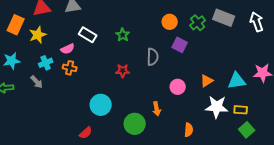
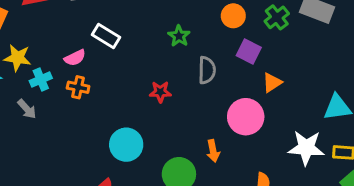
yellow star: (38, 35) -> (18, 58), moved, turned 30
green star: (123, 35) -> (179, 36), moved
orange triangle: (207, 81) -> (272, 83), moved
pink circle: (178, 87) -> (246, 117), size x1.5

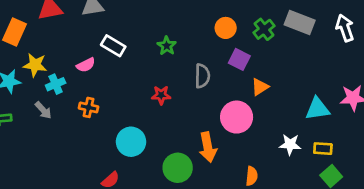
green star: (179, 36) -> (167, 46), moved
orange cross: (78, 87) -> (89, 107), moved
white star: (306, 148) -> (290, 144), size x0.7
orange arrow: (213, 151) -> (208, 147), size x1.5

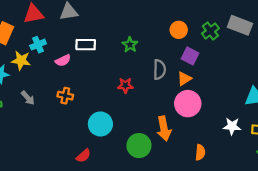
white rectangle: (113, 46) -> (86, 45), turned -30
cyan cross: (56, 84) -> (38, 45), moved
orange triangle: (260, 87) -> (184, 79), moved

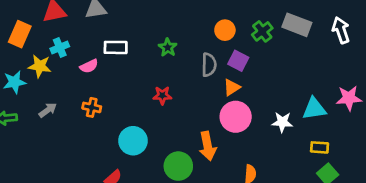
gray semicircle: (159, 70) -> (209, 65), moved
gray arrow: (28, 98) -> (48, 110), turned -84
white star: (232, 126) -> (282, 122), moved

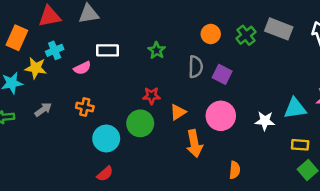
purple square: (238, 61) -> (222, 74), moved
orange triangle: (232, 87) -> (178, 112), moved
cyan circle: (133, 141) -> (106, 138), moved
green circle: (178, 166) -> (140, 123), moved

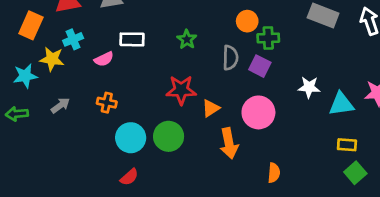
green cross: (246, 35) -> (268, 38), moved, turned 36
red star: (152, 96) -> (181, 90), size x1.5
white star: (265, 121) -> (309, 87), moved
green circle: (140, 123) -> (169, 136), moved

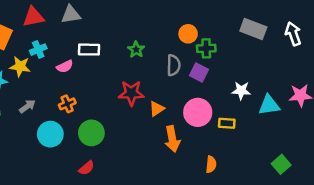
orange cross: (107, 103) -> (67, 104), turned -35
green circle: (169, 136) -> (91, 133), moved
cyan circle: (131, 138) -> (50, 134), moved
yellow rectangle: (347, 145) -> (227, 123), moved

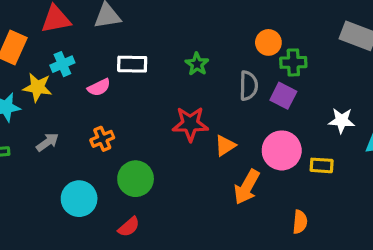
cyan circle: (50, 134) -> (79, 199), moved
orange arrow: (172, 139) -> (247, 187), turned 40

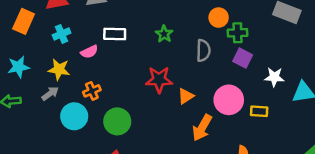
yellow star: (38, 87) -> (59, 69), moved
purple square: (283, 96) -> (243, 58), moved
cyan circle: (79, 199) -> (74, 116), moved

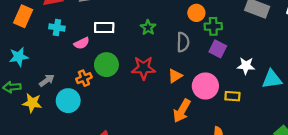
cyan cross: (62, 34) -> (57, 27), turned 32
yellow star: (59, 69) -> (32, 103), moved
orange triangle: (186, 96) -> (175, 76), moved
green circle: (117, 121) -> (106, 65), moved

